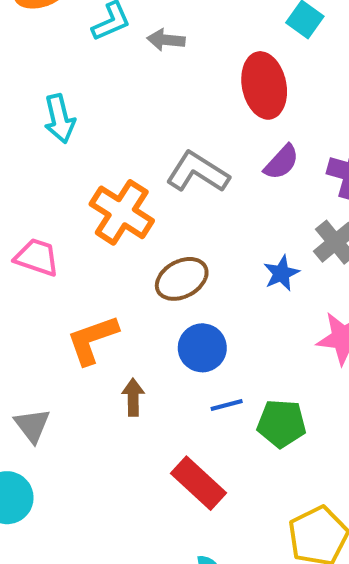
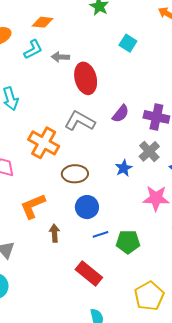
red ellipse: (264, 85) -> (86, 78), moved
brown ellipse: (182, 279) -> (75, 174), turned 30

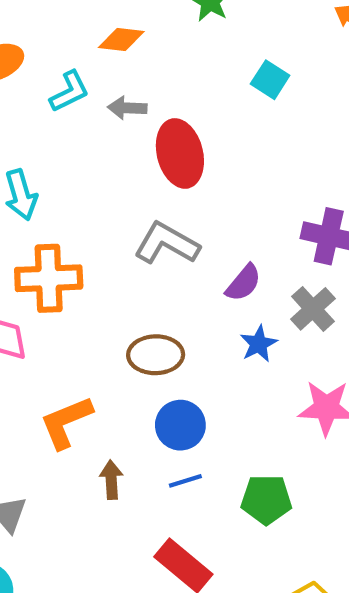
orange diamond: (43, 22) -> (121, 39), moved
purple semicircle: (121, 114) -> (243, 283), moved
orange cross: (44, 143) -> (49, 278), moved, turned -32
blue line: (101, 234) -> (185, 481), moved

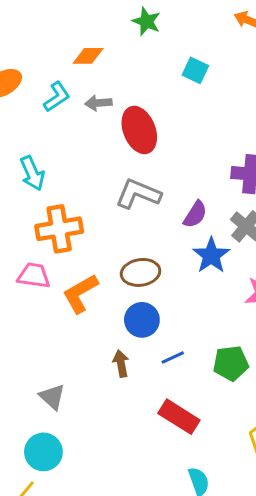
blue star: (259, 344) -> (211, 255), size x1.4
orange L-shape: (66, 422) -> (80, 294), moved
blue circle: (180, 425) -> (142, 320), moved

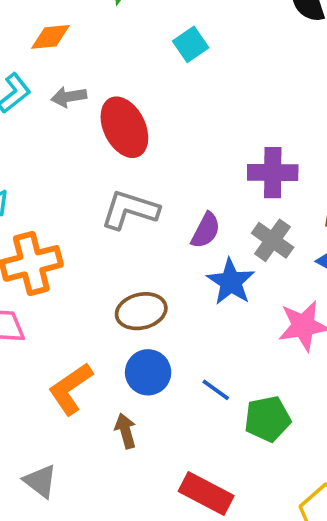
cyan square: (195, 70) -> (191, 44), turned 35
orange L-shape: (80, 294) -> (71, 389), moved
blue line: (173, 358) -> (216, 390), moved, turned 65

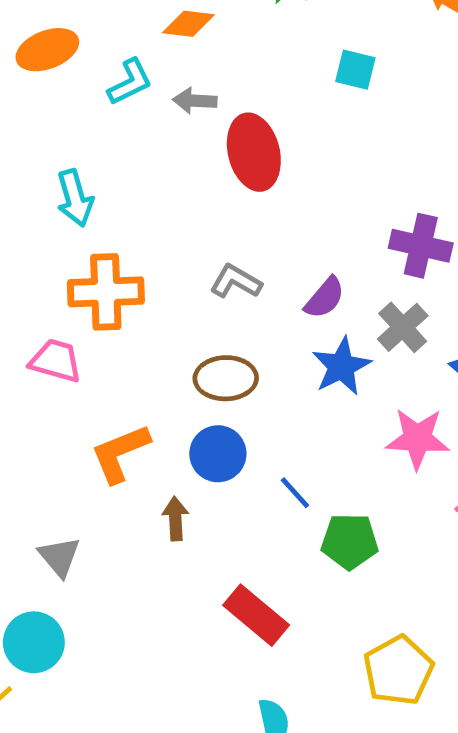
cyan square: (191, 44) -> (355, 70), turned 36
gray L-shape: (130, 210) -> (236, 281), moved, size x0.7

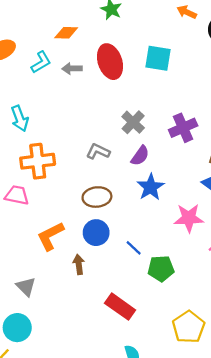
cyan square: (355, 70) -> (158, 58), moved, size x1.4
red ellipse: (254, 152) -> (110, 62), moved
purple cross: (421, 246) -> (183, 128), turned -32
gray cross: (403, 327) -> (133, 122), moved

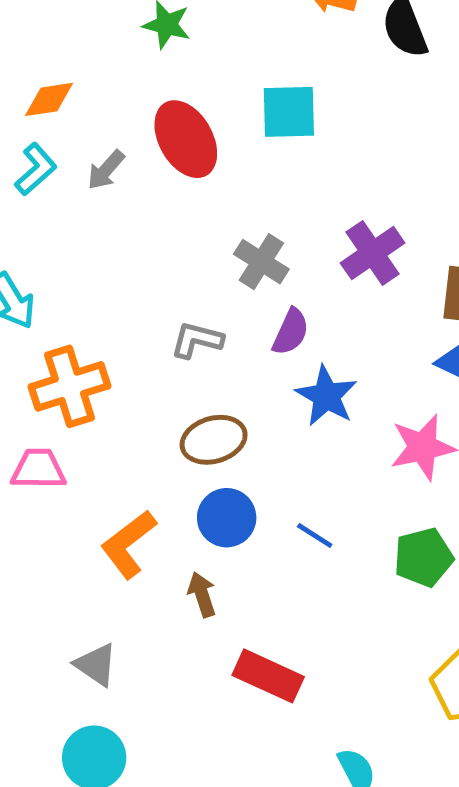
orange diamond: (66, 33) -> (49, 99), moved
gray arrow: (72, 69) -> (106, 170), turned -36
green pentagon: (161, 269) -> (423, 557), moved
red rectangle: (120, 307) -> (268, 676), moved

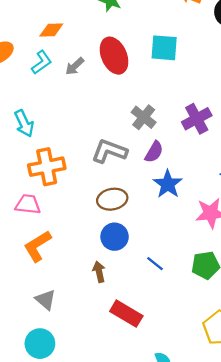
gray L-shape: (197, 340) -> (109, 151), size x1.4
blue line: (315, 535) -> (155, 264), moved
orange L-shape: (128, 544) -> (37, 246), moved

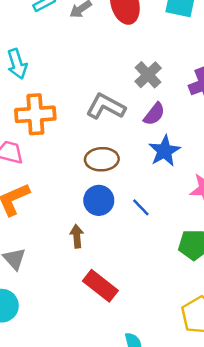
blue line: (155, 264) -> (141, 207), moved

